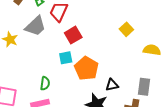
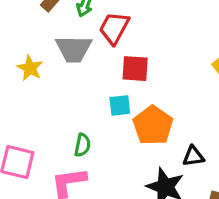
gray trapezoid: (35, 26) -> (74, 49), turned 40
red square: (73, 35) -> (135, 69), turned 30

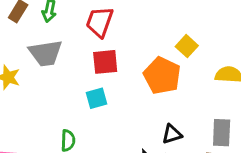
red trapezoid: (114, 28) -> (100, 22), moved
orange pentagon: (153, 125) -> (162, 76), moved

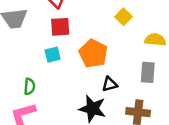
orange pentagon: (162, 76) -> (93, 53), moved
gray rectangle: (222, 133) -> (148, 72), moved

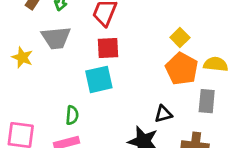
orange pentagon: (93, 53) -> (182, 69), moved
cyan square: (53, 55) -> (99, 79), size x1.5

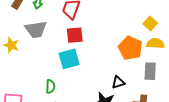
yellow square: (180, 37) -> (150, 23), moved

